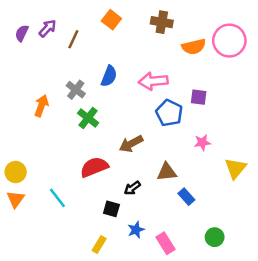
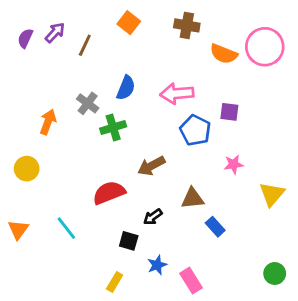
orange semicircle: (194, 47) -> (224, 54), turned 35
green cross: (88, 118) -> (113, 128), moved, turned 35
yellow circle: (16, 172) -> (27, 169), moved
green circle: (215, 237) -> (275, 273), moved

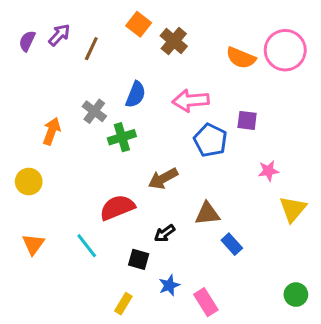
brown cross: (187, 25) -> (174, 41), moved, turned 30
pink star: (234, 164) -> (268, 171), moved
cyan line: (66, 228) -> (87, 246), moved
orange triangle: (18, 230) -> (33, 244), moved

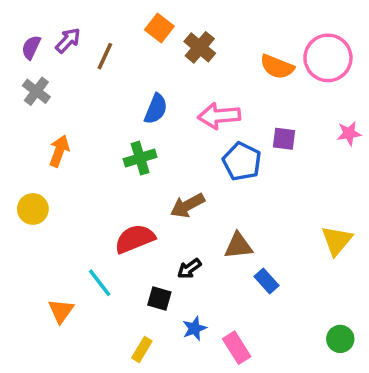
gray cross: (94, 111) -> (36, 91), moved
pink star: (268, 171) -> (349, 133), moved
orange triangle: (33, 244) -> (61, 311), moved

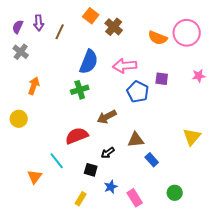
purple arrow: (68, 40) -> (39, 23), turned 133
blue semicircle: (156, 109) -> (89, 62), size x1.4
green circle: (340, 339) -> (175, 193), moved

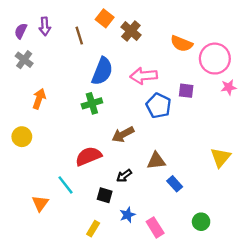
brown line: (60, 32) -> (79, 36), moved, turned -42
pink circle: (187, 33) -> (215, 59), moved

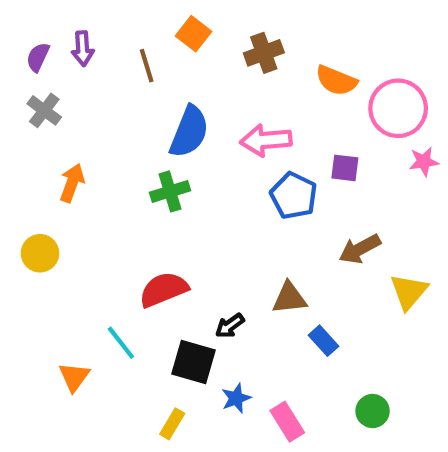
brown cross: (131, 31) -> (264, 53), moved, turned 30
brown arrow: (123, 134) -> (360, 249), moved
black square: (105, 195) -> (193, 362), size x1.5

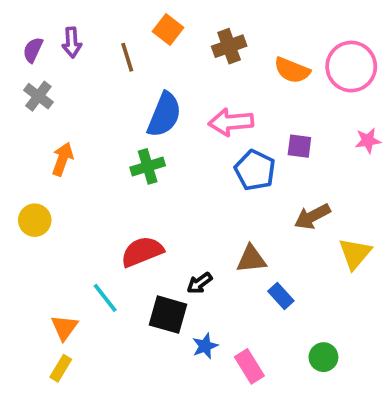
pink circle: (398, 108) -> (351, 67), moved
yellow rectangle: (172, 424) -> (61, 368), moved

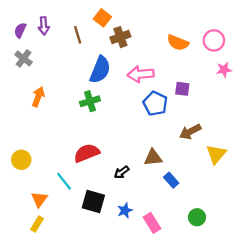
brown cross: (229, 46) -> (120, 37), moved
pink circle: (351, 67) -> (214, 40), size x0.7
pink star: (368, 141) -> (224, 70), moved
yellow circle: (35, 220) -> (21, 160), moved
black square: (168, 315) -> (93, 201), moved

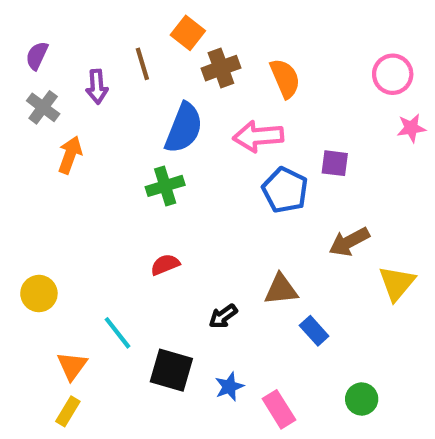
purple arrow: (44, 26) -> (97, 87), moved
orange semicircle: (178, 43) -> (285, 78), moved, turned -135
orange arrow: (38, 97) -> (70, 155), moved
red semicircle: (87, 153) -> (165, 265), moved, size x0.6

